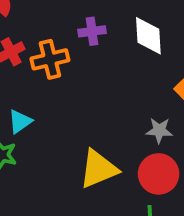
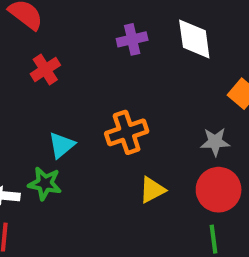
orange cross: (50, 59) -> (127, 132), moved
yellow triangle: (99, 169) -> (152, 190), size x0.6

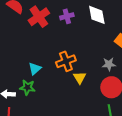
red cross: (45, 69) -> (39, 17), moved, size x1.5
yellow triangle: (152, 190) -> (80, 78), moved, turned -32

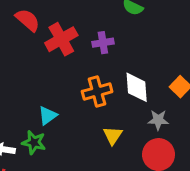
white diamond: (97, 15) -> (137, 87), moved
orange cross: (66, 61) -> (97, 92), moved

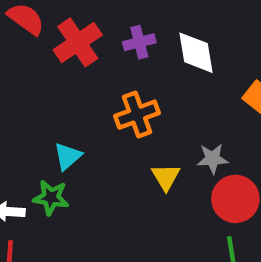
white diamond: (137, 87) -> (196, 53), moved
gray star: (158, 120) -> (212, 159), moved

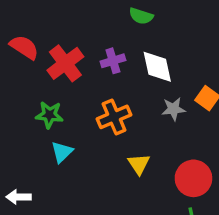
gray star: (212, 159) -> (173, 109), moved
green star: (51, 198) -> (49, 115), moved

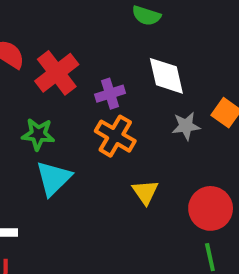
purple cross: (113, 61) -> (110, 94), moved
orange cross: (114, 117) -> (115, 136), turned -36
cyan triangle: (62, 152) -> (54, 178), size x1.4

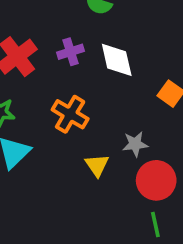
purple cross: (110, 94) -> (71, 52), moved
gray star: (186, 126) -> (135, 144), moved

